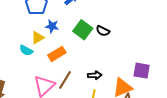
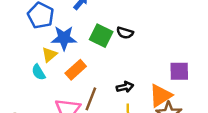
blue star: (52, 26) -> (64, 38), size x1.5
cyan semicircle: (26, 50) -> (38, 72), turned 40

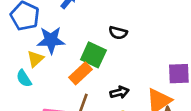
green square: (101, 36) -> (93, 55), moved
orange rectangle: (76, 70) -> (81, 73), moved

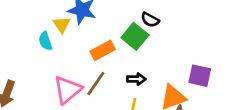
green square: (93, 55) -> (135, 36), moved
yellow triangle: (35, 59) -> (62, 25), turned -36

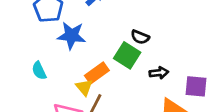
yellow triangle: (62, 25) -> (84, 87), moved
black arrow: (136, 79) -> (159, 73), moved

